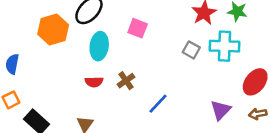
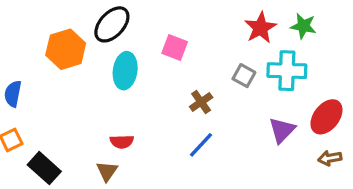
brown cross: (126, 81) -> (201, 102), moved
red semicircle: (94, 82) -> (122, 142), moved
purple triangle: (221, 110) -> (282, 130), moved

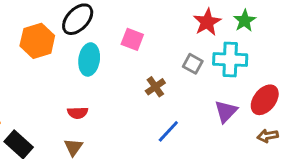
green star: (303, 26) -> (245, 21), turned 30
red semicircle: (122, 142) -> (78, 113), moved
blue line: (201, 145) -> (168, 131), moved

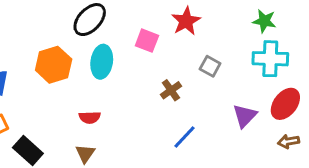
green star: (245, 21) -> (264, 21), turned -30
red star: (207, 22) -> (186, 21), moved
orange hexagon: (37, 41) -> (54, 65), moved
cyan cross: (230, 59) -> (270, 59), moved

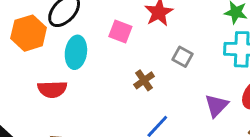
orange hexagon: (54, 65) -> (29, 33), moved
red semicircle: (90, 117) -> (52, 89), moved, size x1.4

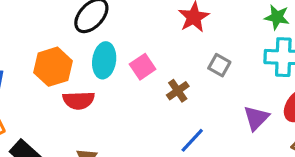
pink square: (120, 32) -> (143, 67), moved, turned 35
orange hexagon: (29, 33) -> (53, 67), moved

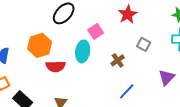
cyan ellipse: (104, 60) -> (83, 51), moved
pink square: (143, 67) -> (96, 31), moved

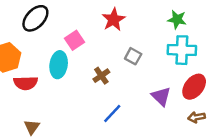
purple triangle: (167, 77) -> (161, 96), turned -30

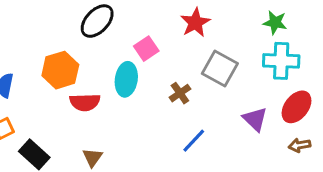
gray square: (133, 56) -> (220, 69), size x1.6

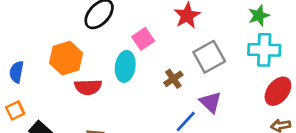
green star: (275, 23) -> (259, 15), turned -30
gray square: (220, 69) -> (209, 57), turned 32
purple triangle: (255, 119) -> (211, 102), moved

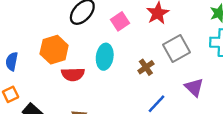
pink square: (143, 39) -> (120, 21), moved
purple triangle: (211, 102) -> (194, 87), moved

